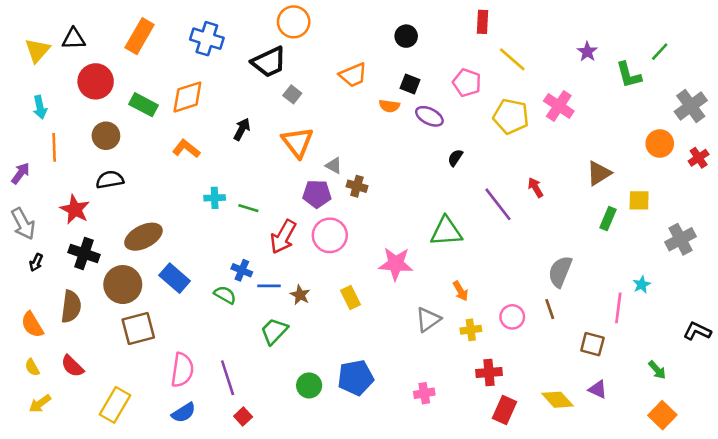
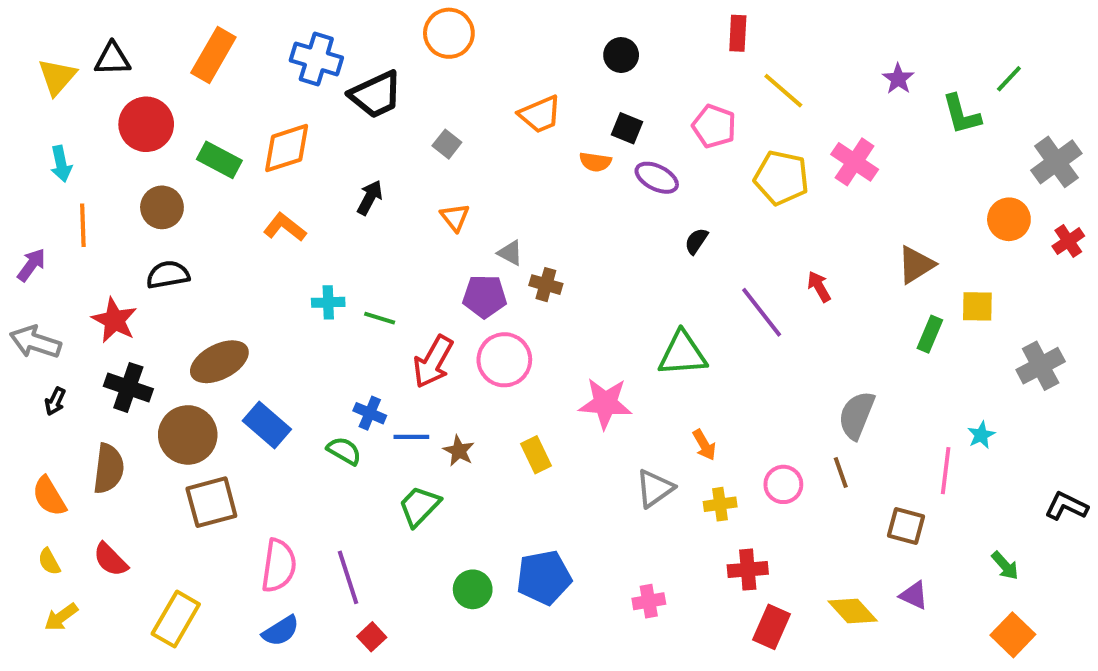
black trapezoid: (269, 62) -> (376, 95), moved
orange triangle: (297, 142) -> (455, 217), size x0.6
gray arrow: (23, 224) -> (35, 342), turned 136

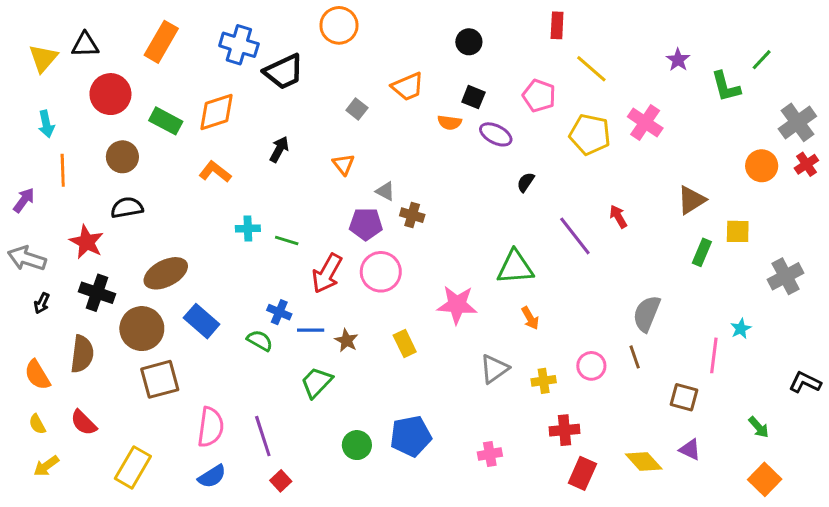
gray square: (447, 144) -> (357, 109), moved
red cross: (1068, 241) -> (806, 164), moved
orange arrow: (704, 445) -> (530, 318), moved

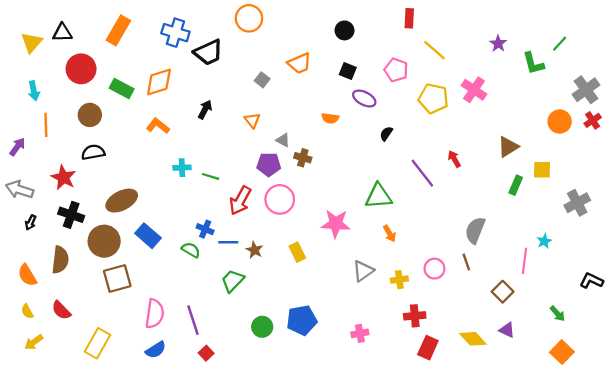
orange semicircle: (449, 122) -> (330, 118), moved
brown square: (684, 397) -> (503, 292), turned 30

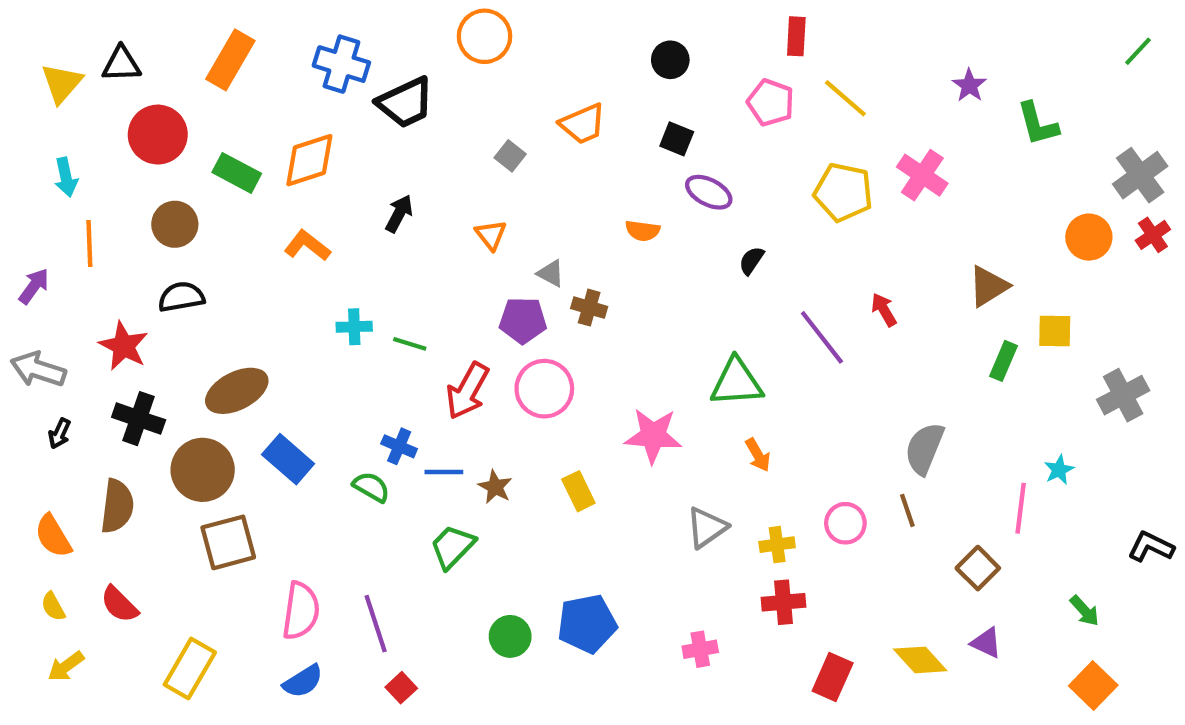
green line: (560, 44) -> (1138, 51), moved
pink pentagon: (396, 70) -> (771, 103), moved
red cross: (415, 316) -> (783, 602), moved

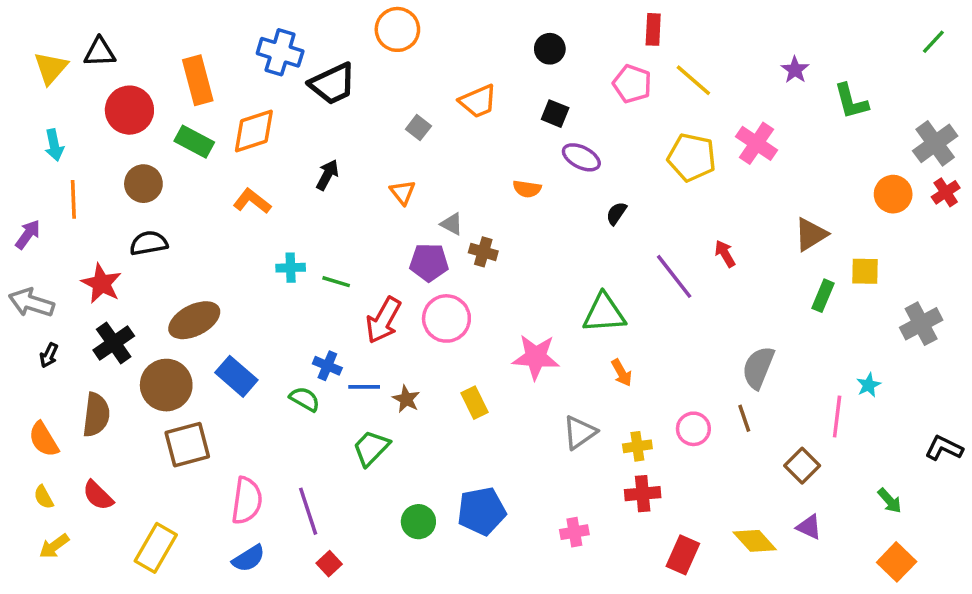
orange rectangle: (230, 60) -> (198, 80), moved, turned -45
black cross: (139, 419) -> (114, 343), turned 36

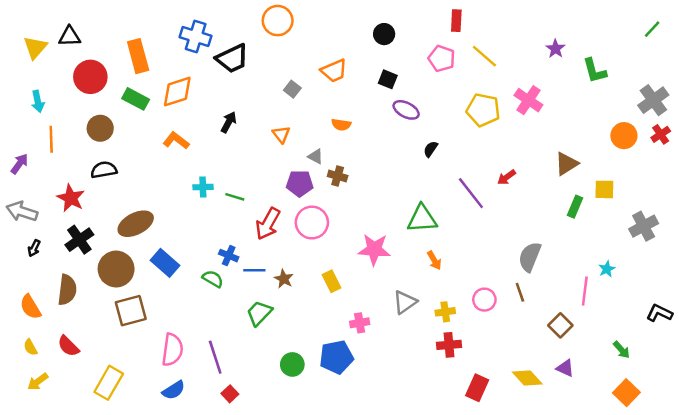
orange semicircle: (527, 189) -> (341, 125), moved
red arrow: (725, 254) -> (506, 177), turned -96
pink cross: (574, 532) -> (360, 323), moved

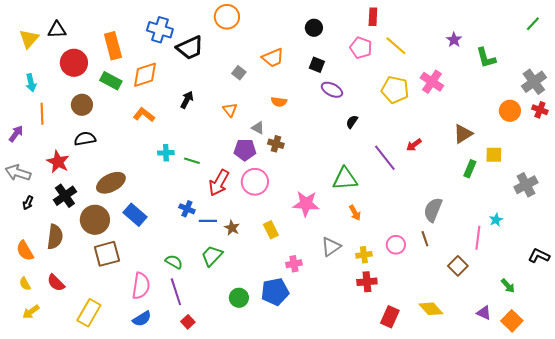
red cross: (661, 134) -> (540, 110), turned -35
green semicircle: (213, 279) -> (174, 262), moved
purple triangle: (565, 368) -> (484, 313), moved

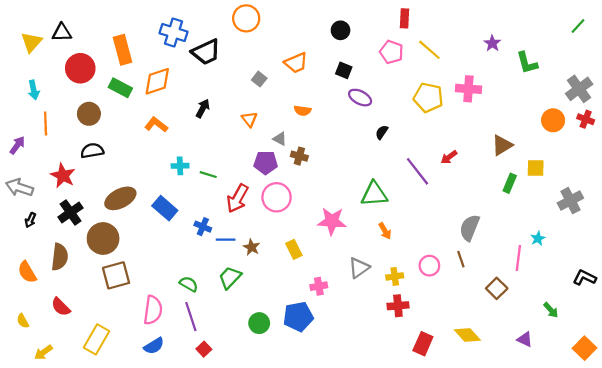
pink cross: (432, 82) -> (468, 89), turned -30
blue rectangle: (135, 215) -> (165, 208), moved
yellow semicircle: (25, 284) -> (23, 321), moved
yellow arrow: (31, 312) -> (43, 352), moved
orange square: (512, 321) -> (584, 348), moved

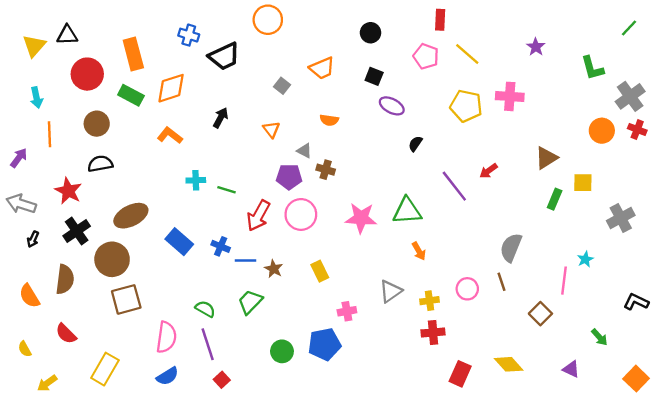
blue cross: (174, 32) -> (189, 35), size x0.7
green L-shape: (527, 63) -> (592, 68), moved
blue rectangle: (165, 208) -> (179, 242), moved
pink star: (332, 221) -> (361, 218), moved

